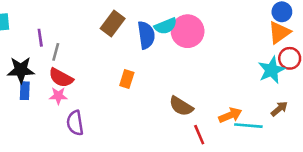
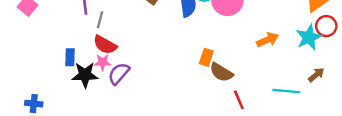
black star: (21, 70) -> (85, 75), moved
orange rectangle: (127, 79) -> (206, 57), moved
orange arrow: (230, 115) -> (268, 40), moved
purple semicircle: (75, 123) -> (119, 74), moved, turned 50

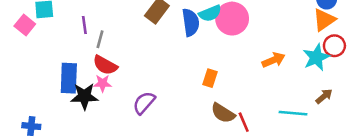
blue rectangle: (70, 57) -> (69, 78), size x1.6
brown semicircle: (221, 72) -> (223, 113), moved
purple semicircle: (119, 74) -> (144, 103), moved

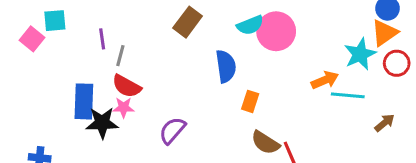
blue semicircle: (191, 22) -> (226, 66), moved
cyan star: (316, 57) -> (360, 54), moved
cyan line: (293, 113) -> (348, 95), moved

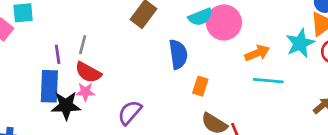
purple line: (102, 39) -> (58, 54), moved
orange arrow: (325, 80) -> (257, 53), moved
cyan line: (348, 95) -> (268, 81), moved

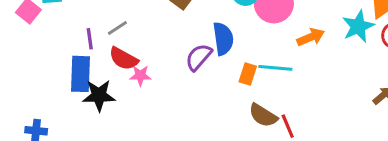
gray line: (83, 45) -> (117, 28), turned 42
cyan line: (268, 81) -> (275, 68), moved
pink star: (85, 92) -> (140, 76), moved
purple semicircle: (130, 113) -> (199, 57), moved

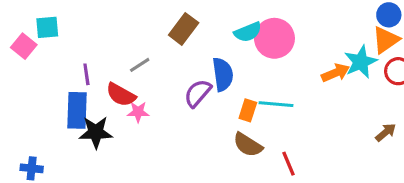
gray line: (117, 28) -> (140, 65), moved
orange arrow: (311, 37) -> (336, 73), moved
brown semicircle: (263, 115) -> (248, 145), moved

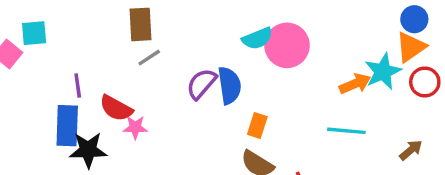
brown rectangle: (184, 29) -> (140, 24), moved, turned -40
gray line: (140, 65) -> (149, 58), moved
purple semicircle: (198, 93) -> (202, 84), moved
cyan line: (276, 104) -> (346, 131), moved

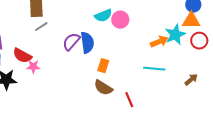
pink circle: (287, 45) -> (120, 20), size x0.7
orange triangle: (411, 47) -> (191, 21), turned 36

